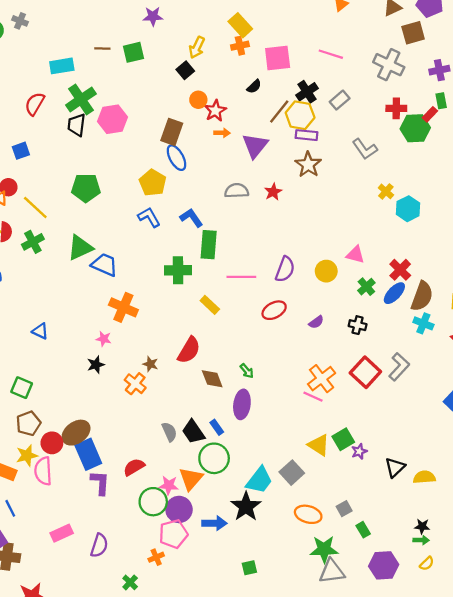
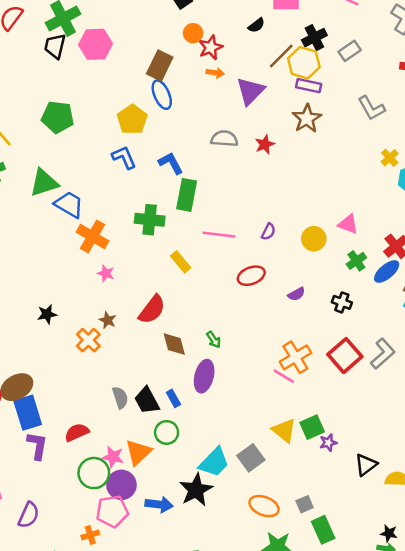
purple semicircle: (285, 269) -> (268, 232), size x0.6
orange cross: (123, 307) -> (92, 237), moved
pink star: (104, 339) -> (106, 273), moved
green circle: (214, 458) -> (167, 432), size x0.7
green rectangle: (363, 530) -> (323, 530), size x1.5

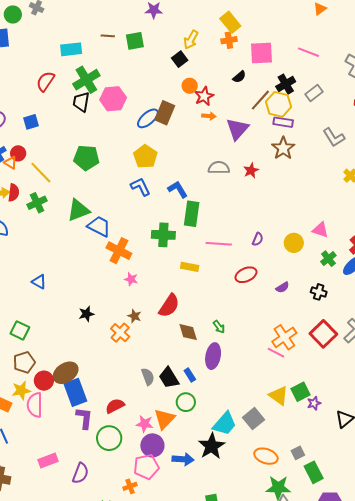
blue ellipse: (162, 95) -> (148, 118), moved, turned 75
yellow rectangle: (181, 262) -> (190, 267), turned -36
green circle: (94, 473) -> (109, 438), moved

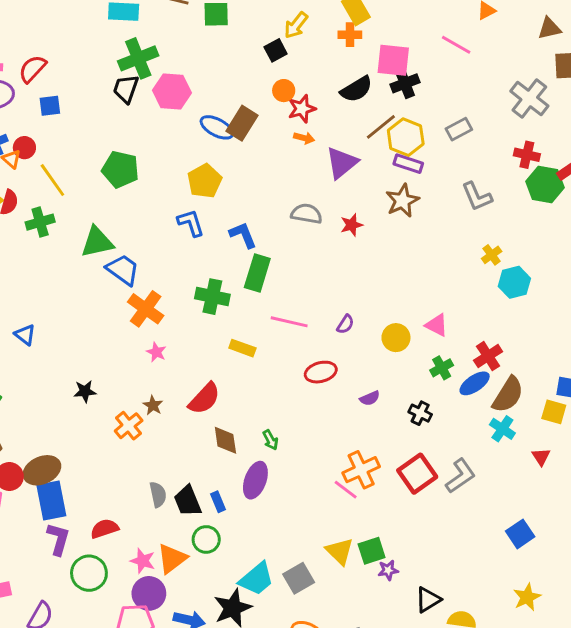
pink line: (308, 52) -> (456, 45), moved
black semicircle: (239, 77) -> (356, 89), size x1.6
red semicircle: (45, 81) -> (33, 69), moved
black cross: (286, 84) -> (405, 83), moved
blue ellipse: (148, 118) -> (217, 127), turned 60

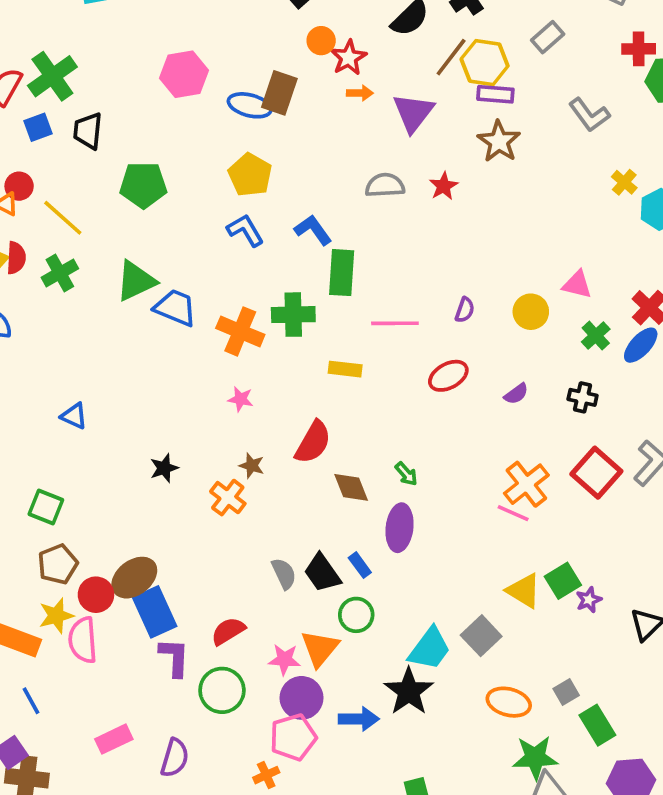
green cross: (138, 58) -> (52, 76), moved
black trapezoid: (126, 89) -> (88, 131), moved
orange cross: (146, 309) -> (240, 331), moved

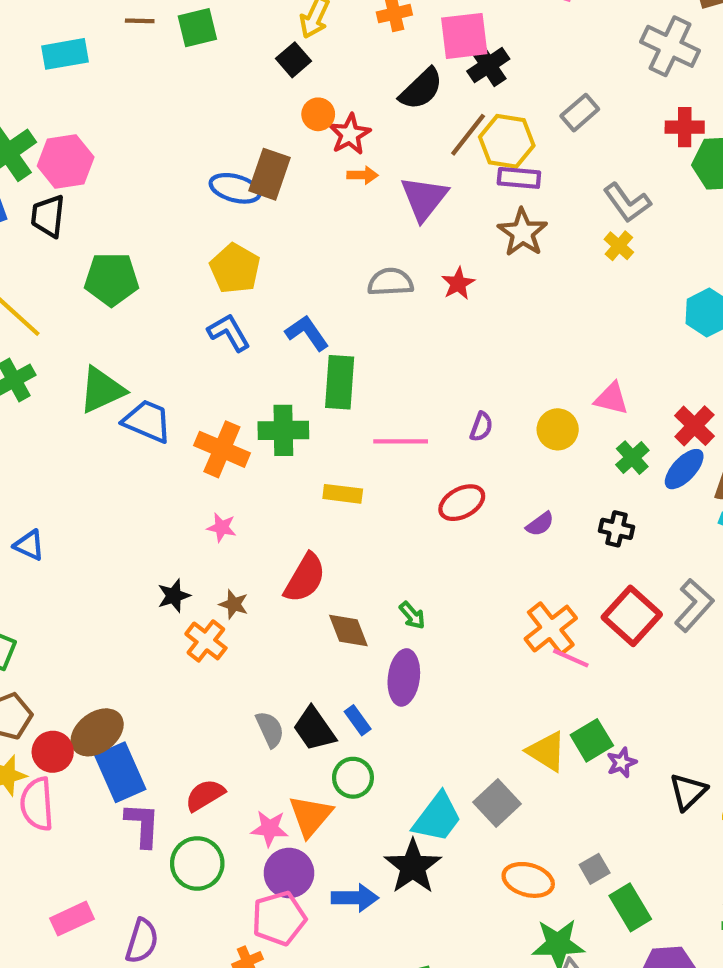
pink hexagon: (184, 74) -> (66, 162), moved
yellow cross: (624, 182) -> (619, 246), moved
black star: (164, 468) -> (174, 596), moved
pink line: (513, 513) -> (571, 658), moved

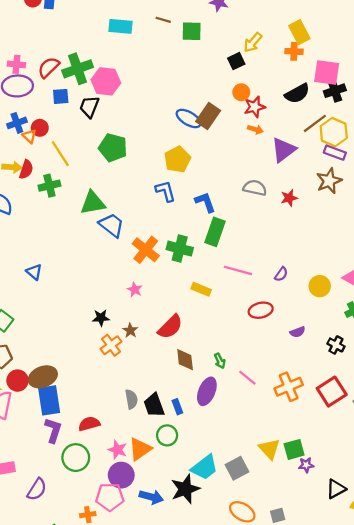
pink line: (571, 658) -> (247, 378), moved

